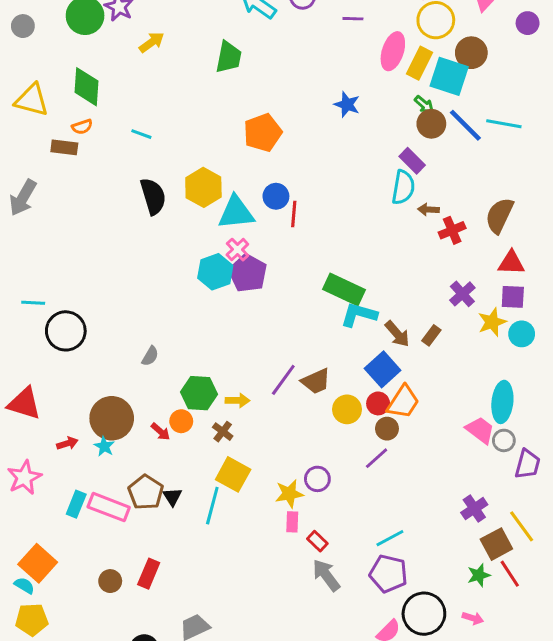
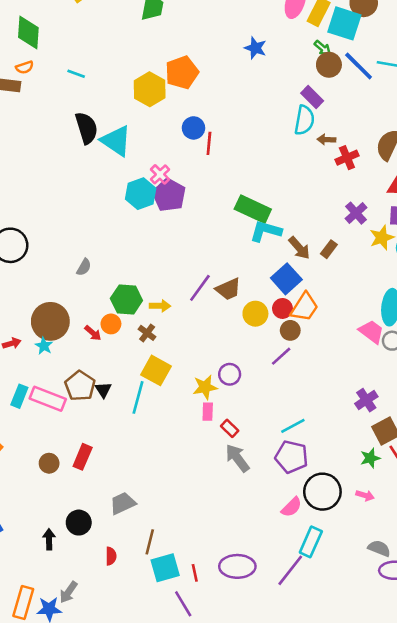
yellow hexagon: (203, 187) -> (150, 89), moved
cyan triangle: (236, 213) -> (116, 141), moved, turned 40

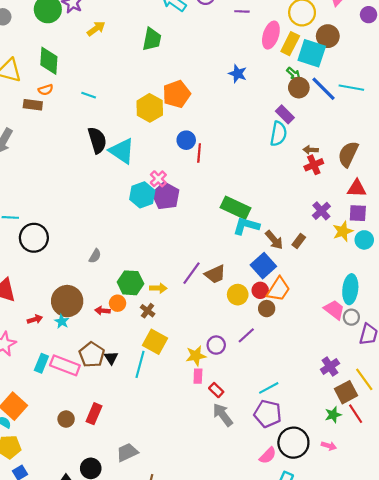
brown arrow: (326, 140) -> (311, 150), moved
red arrow: (93, 333) -> (103, 311), turned 144
purple line: (281, 356) -> (246, 335), moved

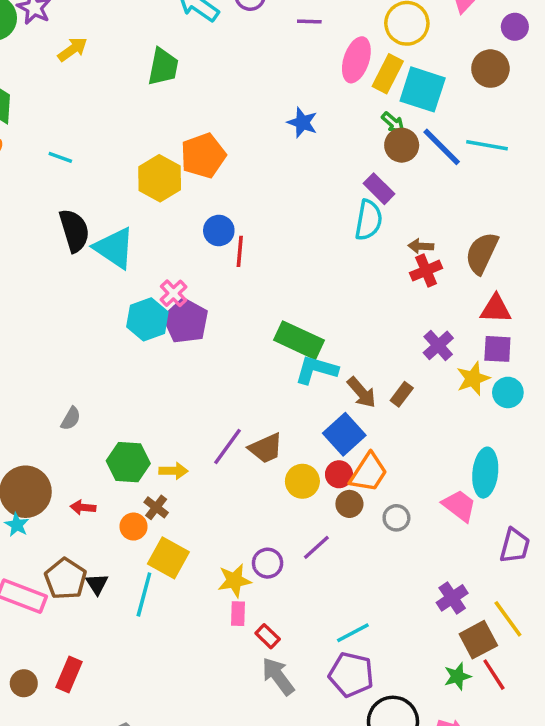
brown circle: (328, 36) -> (490, 69), moved
orange circle: (118, 303) -> (133, 527), moved
gray circle: (351, 317) -> (396, 518), moved

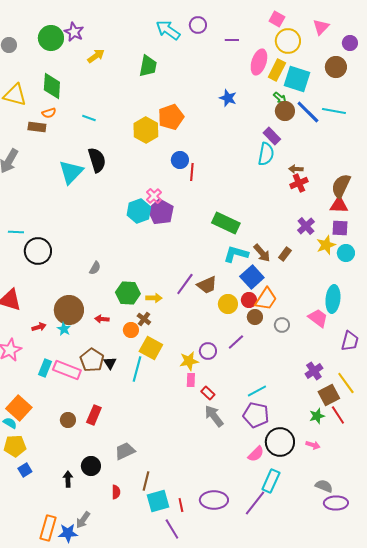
cyan triangle: (114, 248) -> (71, 172), moved, turned 40
brown semicircle: (482, 253) -> (341, 186), moved
cyan L-shape: (316, 370) -> (236, 254), moved

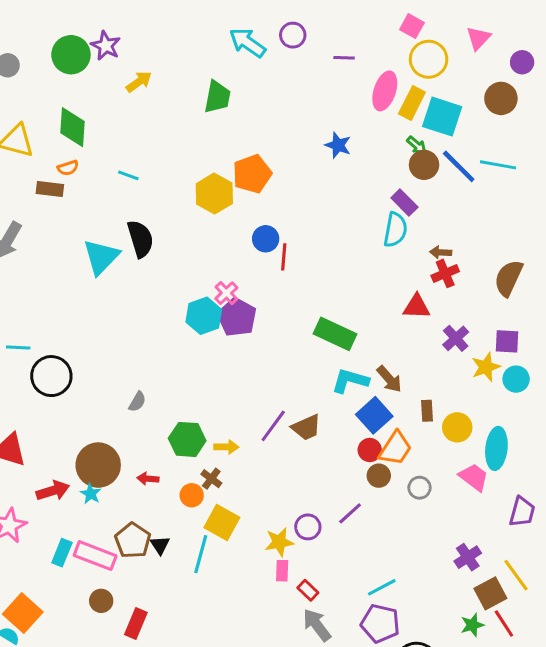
red triangle: (339, 205) -> (416, 307), moved
brown rectangle: (285, 254) -> (427, 411), moved, turned -40
yellow circle: (228, 304) -> (457, 427), moved
red arrow: (39, 327) -> (53, 491), size x1.5
brown circle: (68, 420) -> (101, 601), moved

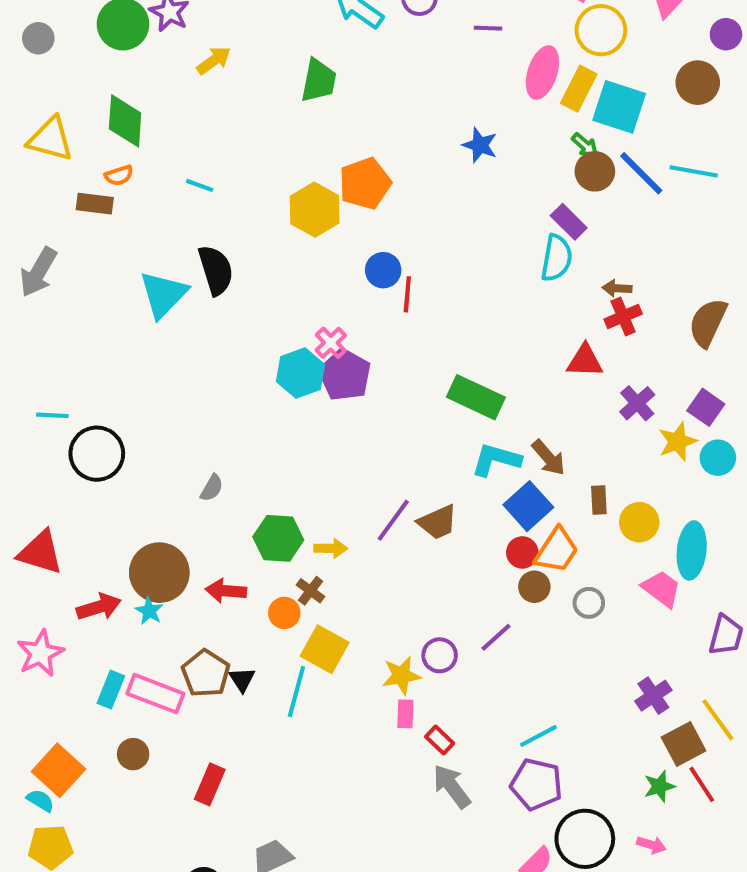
purple square: (507, 341) -> (706, 407), turned 32
red arrow: (148, 479) -> (226, 591), size x1.4
brown circle: (101, 601) -> (133, 754), moved

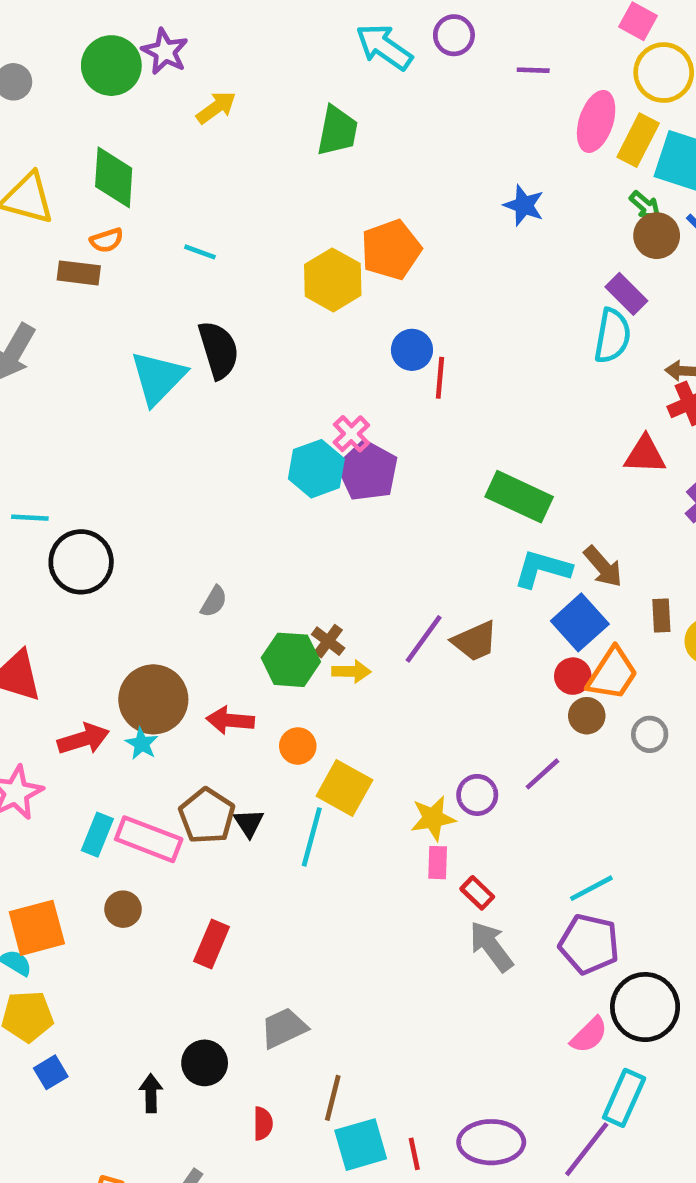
brown cross: (311, 591) -> (328, 641), moved
orange square: (58, 770) -> (37, 928), turned 33

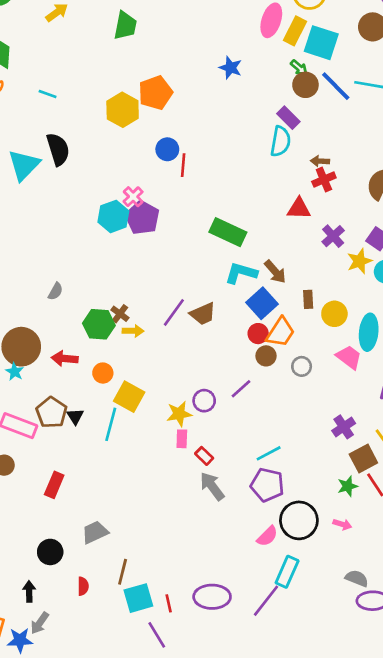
black arrow: (151, 1093) -> (29, 591), moved

